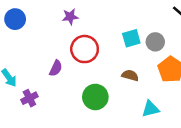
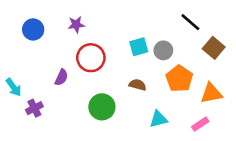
blue circle: (15, 19) -> (33, 29), moved

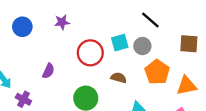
black line: (190, 22) -> (150, 20), moved
brown square: (214, 48) -> (189, 44), turned -36
red circle: (91, 58) -> (90, 53), moved
purple cross: (34, 108) -> (23, 99), turned -35

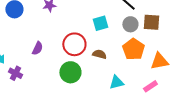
brown square: (189, 44) -> (151, 22), moved
gray circle: (142, 46) -> (130, 24), moved
red circle: (90, 53) -> (74, 44), moved

